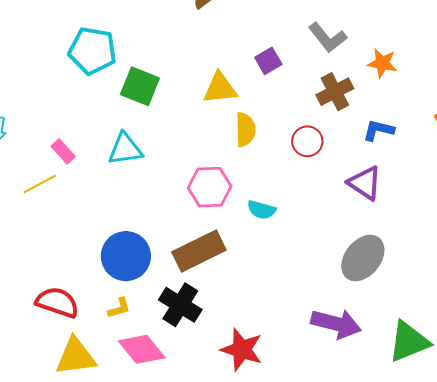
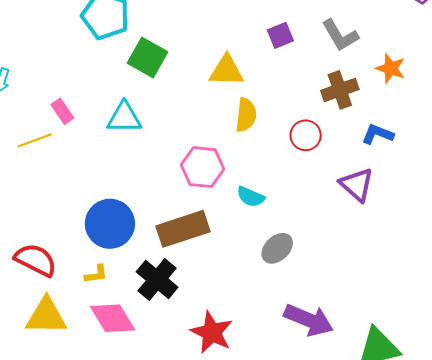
purple square: (268, 61) -> (280, 35), moved
gray ellipse: (363, 258) -> (277, 248), moved, size x0.7

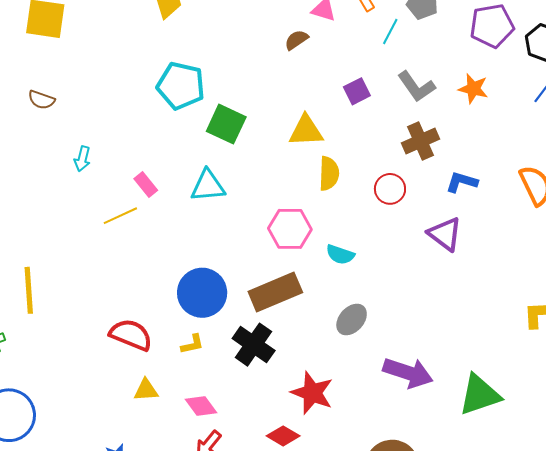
orange star: (391, 68) -> (473, 89), moved
gray ellipse: (277, 248) -> (352, 319), moved
yellow triangle: (46, 316) -> (146, 390), size x0.6
pink diamond: (113, 318) -> (201, 406), moved, size x0.7

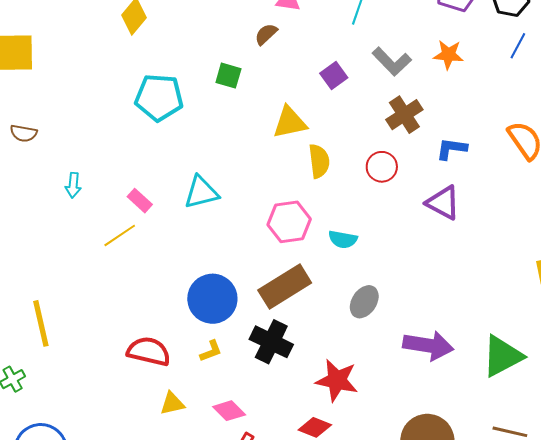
green square: (226, 124) -> (228, 76), moved, size x0.7

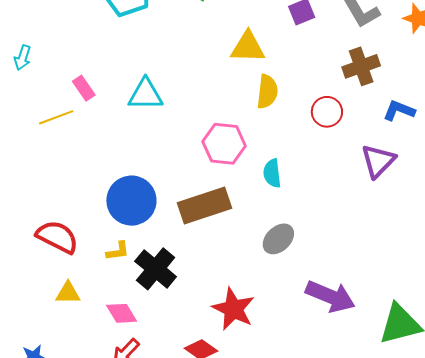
purple triangle: (443, 203) -> (378, 161), turned 33
cyan semicircle: (343, 239) -> (272, 173), turned 60
black cross: (271, 342) -> (156, 269), moved

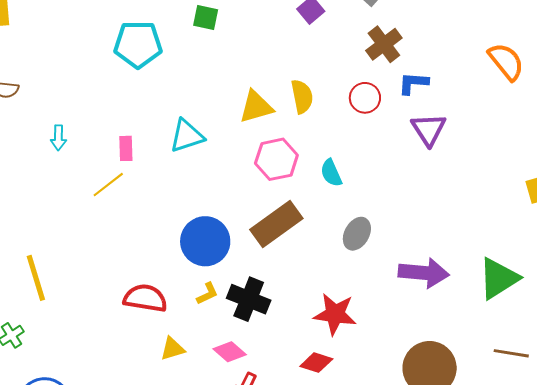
yellow triangle: (248, 47) -> (256, 107), moved
pink rectangle: (84, 88) -> (126, 148), turned 50
blue L-shape: (399, 111) -> (413, 83), moved

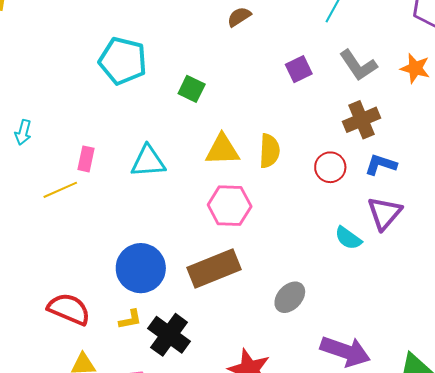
green square: (206, 18) -> (192, 89), moved
cyan semicircle: (331, 173) -> (348, 238), moved, turned -44

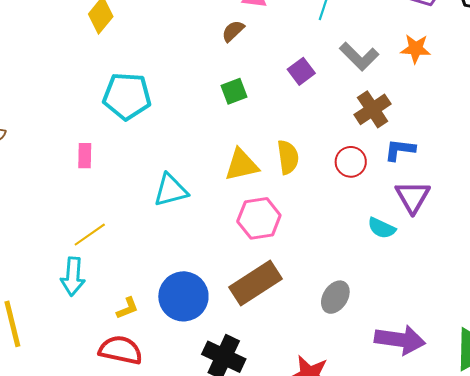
green square: (192, 89) -> (234, 91), moved, turned -36
cyan arrow: (23, 132) -> (73, 276), moved, size x1.5
pink rectangle: (86, 159) -> (85, 156), moved
yellow L-shape: (130, 319) -> (127, 308), moved

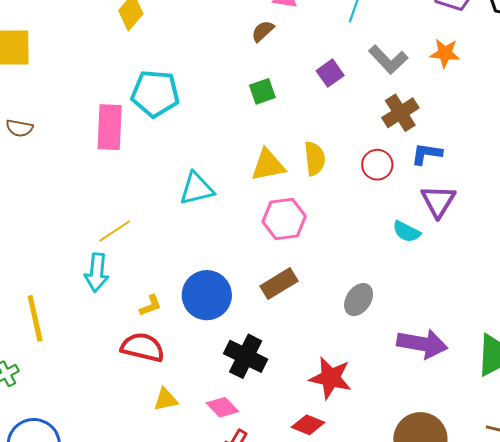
pink rectangle: (85, 156) -> (110, 127), moved, size x1.8
brown rectangle: (256, 283) -> (279, 284), size x0.7

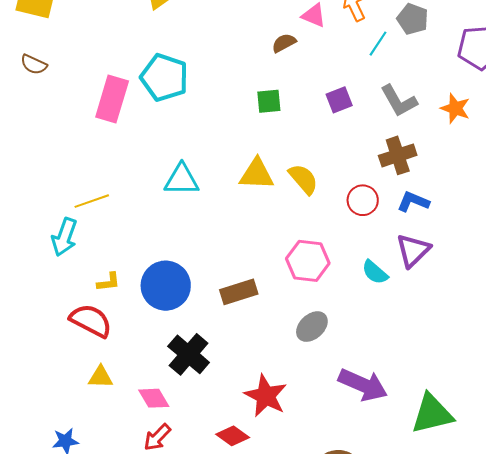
brown semicircle: (19, 128) -> (34, 64), moved
yellow semicircle: (315, 158) -> (303, 179), turned -48
pink hexagon: (284, 219) -> (308, 261), moved

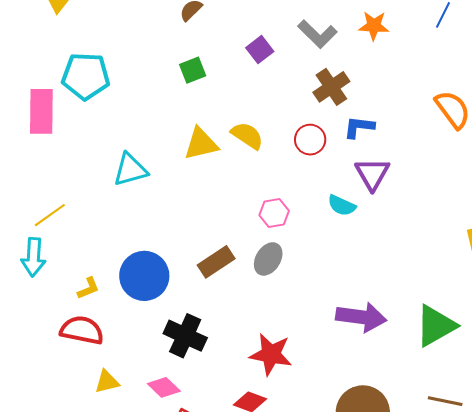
pink hexagon: (308, 261) -> (274, 213), size x0.7
gray ellipse: (312, 327) -> (268, 259), moved

